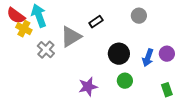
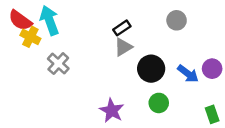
gray triangle: (71, 37) -> (123, 47), moved, size x0.7
blue arrow: (148, 58) -> (188, 74), turned -72
purple star: (88, 87) -> (112, 111), turned -30

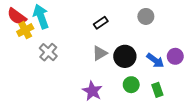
yellow cross: (30, 37) -> (25, 30), turned 35
gray triangle: (123, 47) -> (100, 53), moved
green rectangle: (212, 114) -> (157, 90), moved

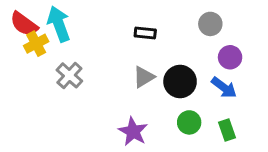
black rectangle: (101, 23) -> (145, 33), turned 40
purple circle: (175, 56) -> (230, 57), moved

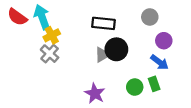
black rectangle: (145, 33) -> (103, 23), size x1.5
yellow cross: (36, 44) -> (52, 35), moved
black circle: (180, 82) -> (116, 49), moved
green rectangle: (227, 130) -> (154, 84), moved

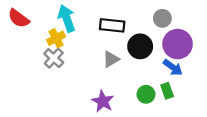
cyan arrow: (42, 17) -> (67, 18), moved
purple circle: (164, 41) -> (178, 44), size x1.6
black circle: (116, 49) -> (140, 46), moved

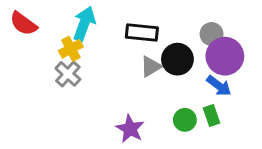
cyan arrow: (67, 18) -> (84, 24), turned 40
gray circle: (162, 18) -> (212, 34), moved
gray triangle: (111, 59) -> (151, 67), moved

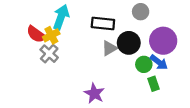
red semicircle: (23, 24) -> (36, 34), moved
gray circle: (212, 34) -> (141, 12), moved
green circle: (185, 120) -> (144, 64), moved

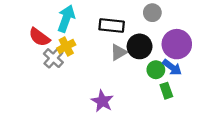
yellow cross: (51, 35) -> (66, 46), moved

